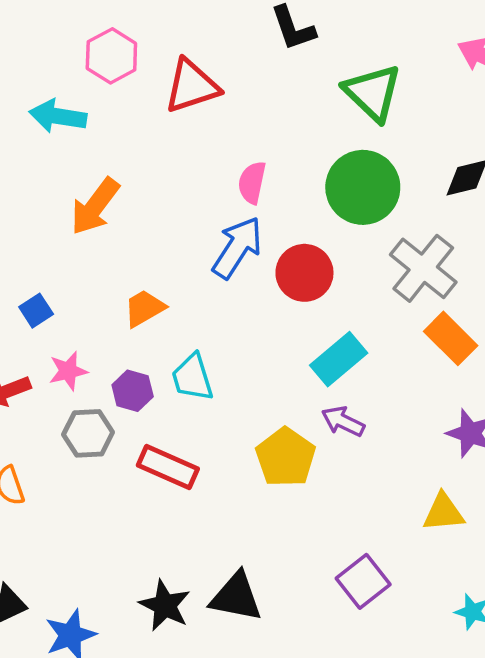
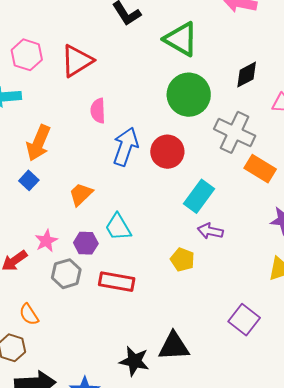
pink semicircle: (252, 183) -> (98, 111), moved
blue square: (36, 311) -> (29, 180), moved
yellow pentagon: (286, 457) -> (182, 260), size x0.7

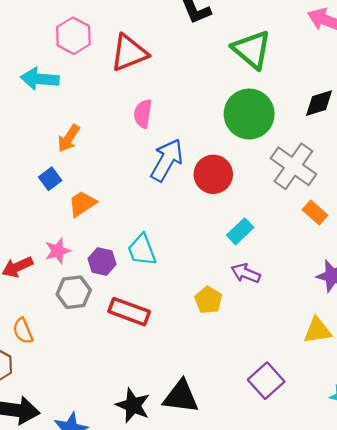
orange arrow: (38, 143) -> (69, 138), size x0.7
orange rectangle: (260, 169) -> (315, 213), size x0.7
orange trapezoid: (81, 194) -> (82, 204), moved
cyan rectangle: (199, 196) -> (240, 231), size x0.7

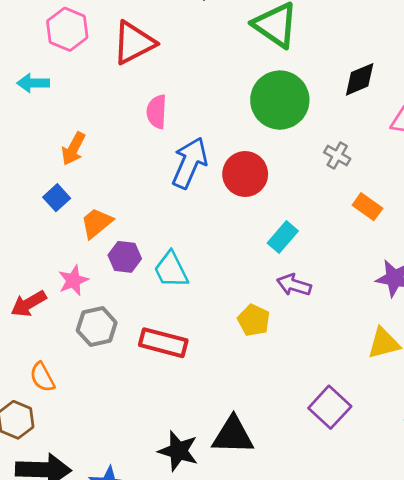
cyan arrow: (40, 79) -> (33, 83), size x0.7
gray cross: (293, 166) -> (337, 156), size x0.5
purple hexagon: (102, 261) -> (125, 257), moved

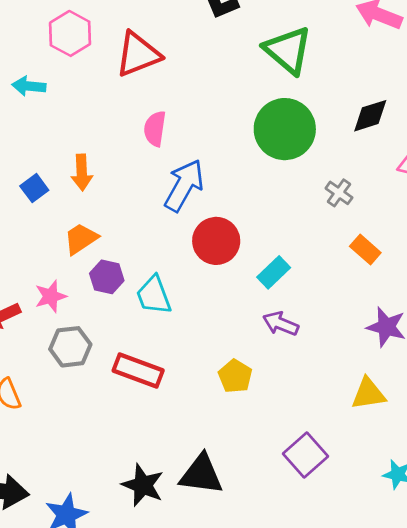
orange arrow: (73, 149) -> (82, 172), moved, turned -36
red circle: (245, 174) -> (216, 241), moved
blue square: (57, 198) -> (34, 188), moved
yellow pentagon: (254, 320) -> (235, 376), moved

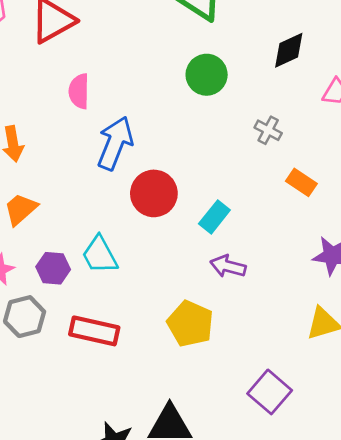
green circle: (285, 129) -> (207, 75), size x0.7
purple hexagon: (107, 277) -> (53, 268), moved
yellow pentagon: (235, 376) -> (190, 324), size x1.4

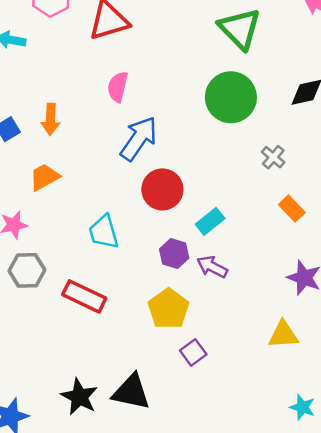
green circle: (207, 75) -> (231, 97), size x1.4
purple hexagon: (53, 268) -> (174, 254), moved
purple square: (270, 392) -> (193, 352), moved, size x0.7

